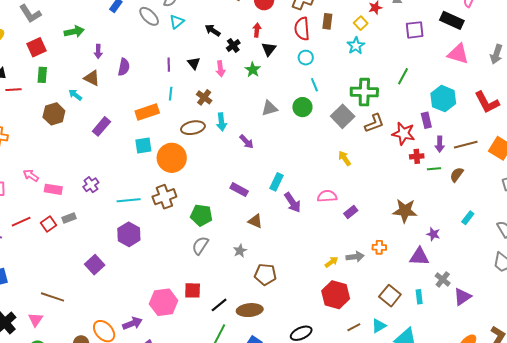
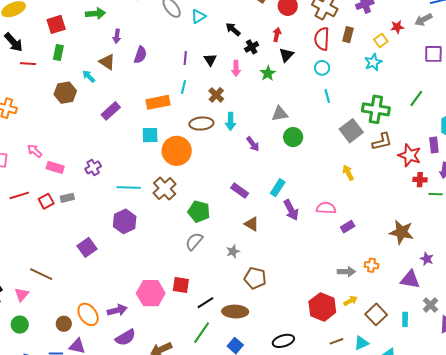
green circle: (302, 107) -> (293, 137), moved
brown cross: (164, 197) -> (165, 189), turned -30
yellow arrow: (331, 262) -> (351, 301), moved

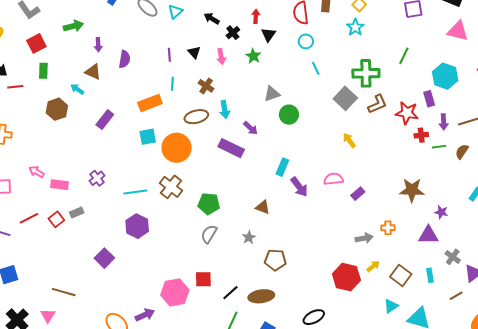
purple rectangle: (240, 191) -> (231, 148), moved, size x1.4
brown line: (336, 341) -> (456, 296), moved

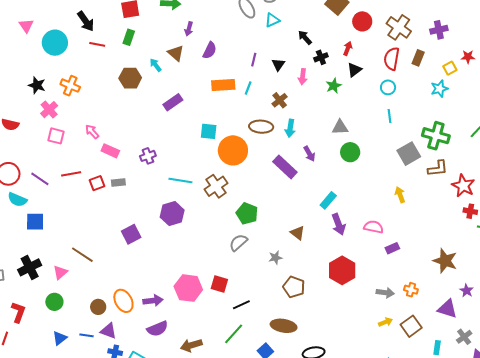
orange rectangle: (150, 103) -> (223, 85), moved
brown square: (401, 275) -> (411, 326), moved
red hexagon: (346, 277) -> (342, 270), moved
brown ellipse: (261, 296) -> (284, 326), moved

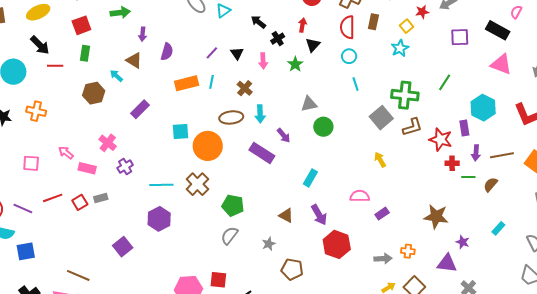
purple line: (254, 60) -> (212, 53), turned 40
pink cross: (49, 110) -> (108, 143), moved
purple arrow: (339, 224) -> (319, 215), moved

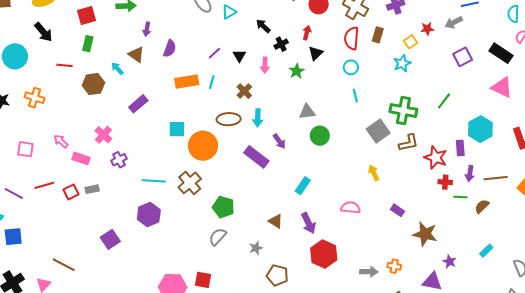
purple square: (460, 37) -> (463, 57), turned -30
red line: (55, 66) -> (64, 65), moved
purple rectangle: (382, 214) -> (397, 210), moved, turned 64

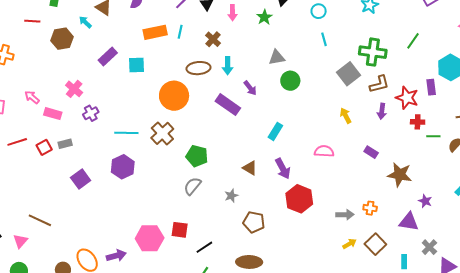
cyan square: (177, 129) -> (137, 65), moved
purple arrow: (470, 174) -> (382, 111), moved
purple square: (110, 239) -> (81, 179), moved

